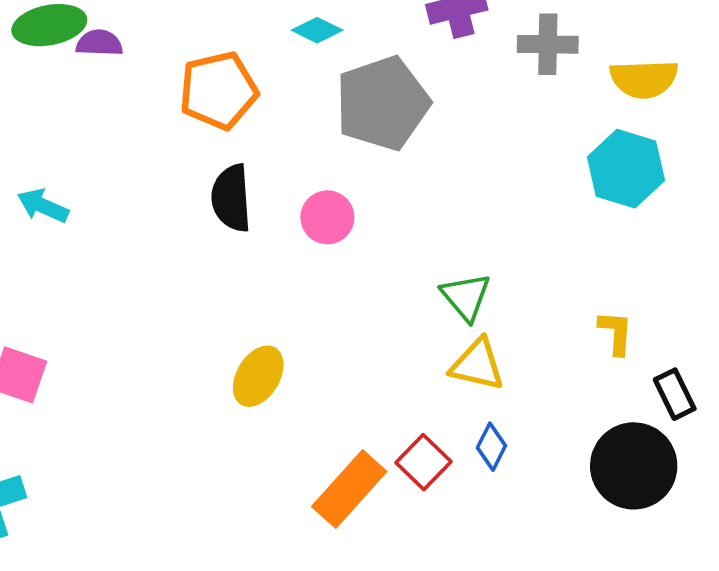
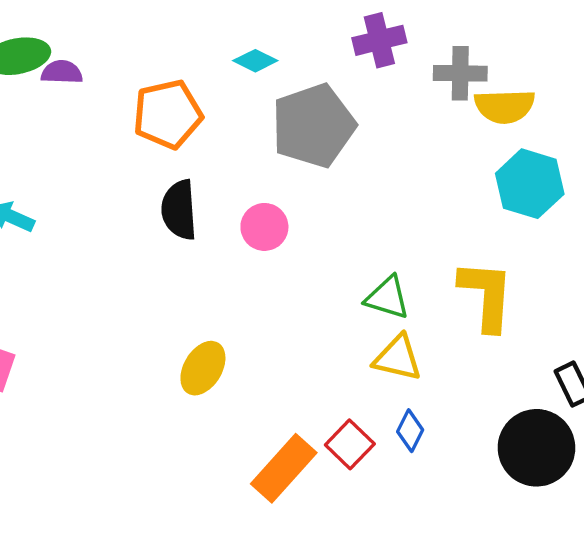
yellow semicircle: (644, 79) -> (505, 106), moved
green triangle: (466, 297) -> (387, 298), turned -33
yellow L-shape: (616, 333) -> (486, 295), moved, size x1.8

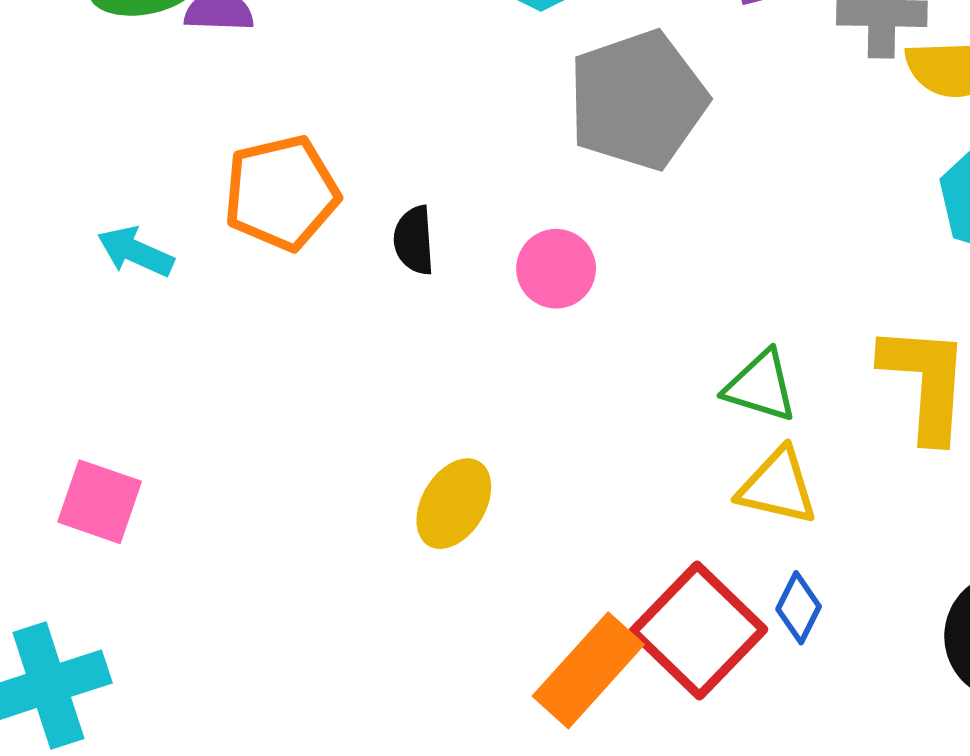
orange pentagon: (168, 114) -> (281, 193), moved
black semicircle: (179, 210) -> (414, 240), size x0.7
red square: (350, 444) -> (698, 631), size x1.6

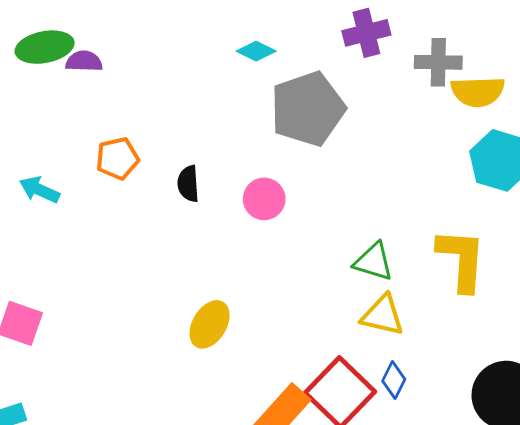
orange pentagon: (281, 193) -> (117, 158), size x0.7

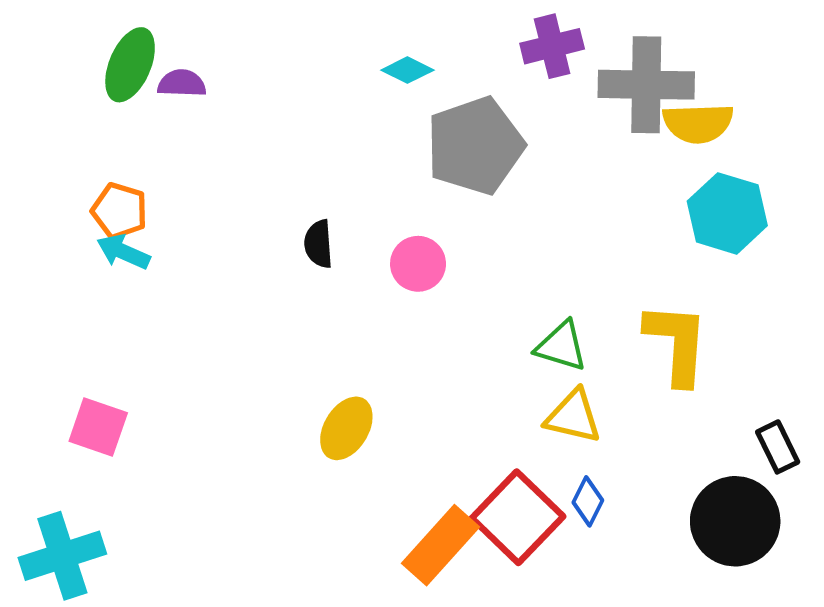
green ellipse: (45, 47) -> (130, 65), turned -56
gray cross: (438, 62) -> (646, 85), size x1.5
orange pentagon: (117, 158) -> (119, 211), moved, turned 30

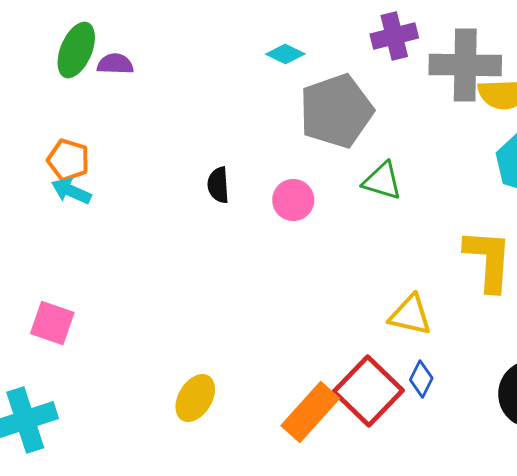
green triangle: (561, 346) -> (382, 181), moved
yellow ellipse: (346, 428) -> (195, 398), moved

